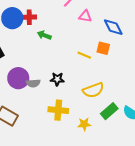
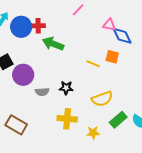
pink triangle: (85, 16) -> (109, 25), moved
green arrow: (44, 35) -> (53, 44), size x1.5
purple circle: (18, 78) -> (23, 75), moved

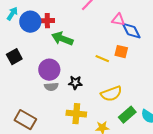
purple circle: (23, 75) -> (49, 70), moved

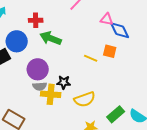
blue circle: (30, 22) -> (17, 41), moved
yellow semicircle: (111, 94) -> (85, 99), moved
yellow cross: (76, 114) -> (51, 94), moved

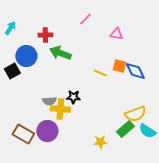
blue diamond: (120, 30) -> (135, 71), moved
purple circle: (38, 69) -> (47, 131), moved
yellow semicircle: (85, 99) -> (135, 114), moved

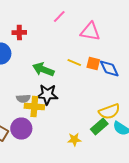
pink triangle: (116, 34) -> (90, 32), size x1.5
green arrow: (60, 53) -> (43, 70), moved
yellow line: (100, 73) -> (74, 62), moved
black star: (73, 97) -> (47, 94), size x1.5

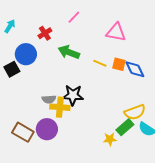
pink line: (59, 16) -> (74, 17), moved
red cross: (19, 32) -> (45, 33), turned -32
green arrow: (43, 70) -> (69, 52), moved
yellow star: (74, 140) -> (110, 139), moved

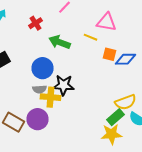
blue circle: (26, 54) -> (42, 68), moved
yellow line: (100, 63) -> (90, 37), moved
blue diamond: (135, 69) -> (126, 59), turned -65
yellow star: (110, 139) -> (112, 134), moved, size x1.5

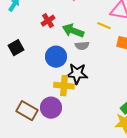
red cross: (36, 23) -> (48, 21), moved
gray semicircle: (40, 89) -> (82, 46), moved

